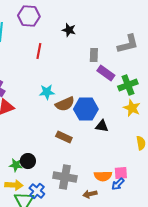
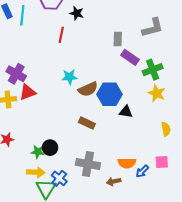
black star: (69, 30) -> (77, 13), moved
pink square: (121, 173) -> (162, 162), moved

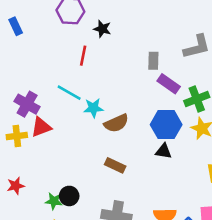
cyan line: (22, 15) -> (69, 93), moved, turned -66
blue hexagon: (109, 94) -> (166, 125), moved

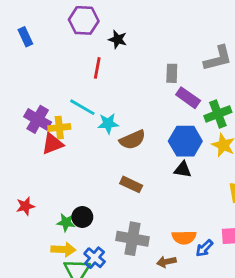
yellow cross: (17, 136) -> (59, 128), moved

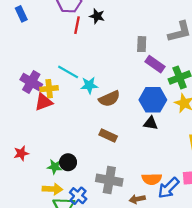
red line: (97, 68) -> (77, 25), moved
blue arrow: (204, 248) -> (168, 188), size x1.5

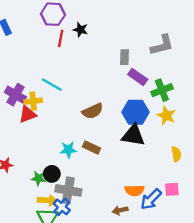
cyan star: (89, 85) -> (68, 150), moved
black triangle: (151, 123) -> (133, 135), size x1.6
gray cross: (109, 180) -> (68, 190), moved
yellow arrow: (52, 189) -> (47, 200), moved

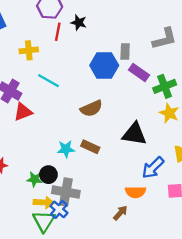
yellow cross: (33, 101) -> (29, 50), moved
blue hexagon: (136, 112) -> (104, 65), moved
blue arrow: (151, 199) -> (153, 168), moved
brown arrow: (120, 210) -> (120, 213), turned 144

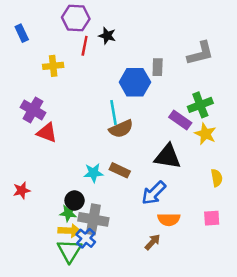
purple rectangle: (139, 72) -> (180, 120), moved
cyan line: (48, 81) -> (114, 112), moved, turned 50
red triangle: (23, 112) -> (47, 133), turned 42
blue arrow: (153, 168) -> (154, 193), moved
green star: (35, 179) -> (68, 213), moved

